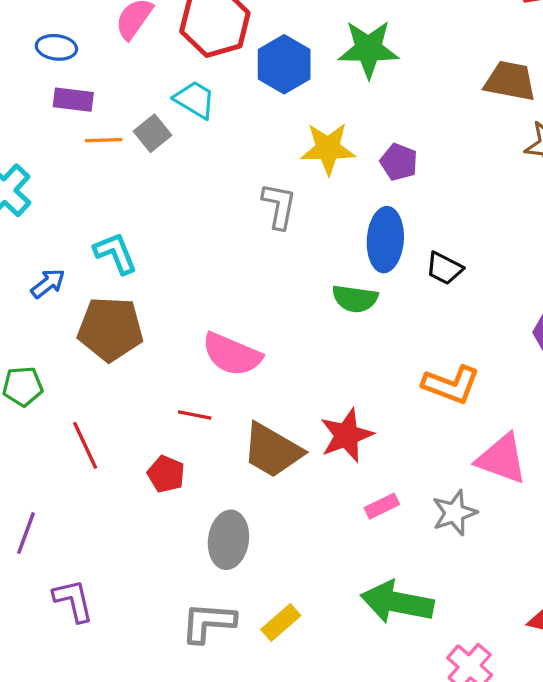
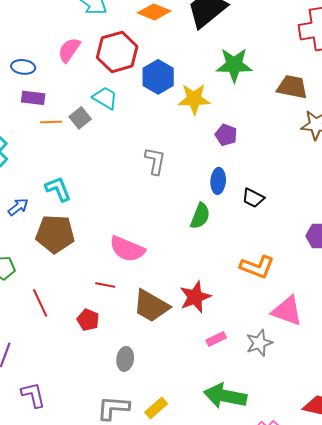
green star: (368, 49) -> (234, 65), moved
yellow star: (328, 149) -> (194, 99), moved
blue ellipse: (385, 240) -> (218, 181), size x0.7
green semicircle: (355, 299) -> (200, 216), turned -76
gray ellipse: (228, 540) -> (125, 359), size x0.7

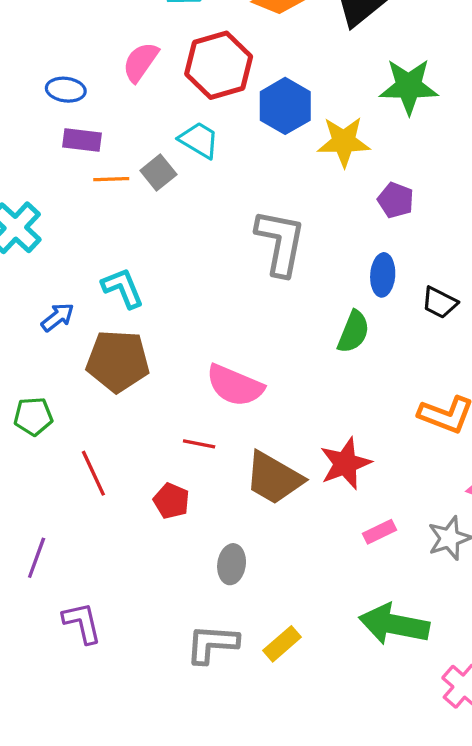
gray L-shape: (155, 161) -> (280, 242), size x1.5

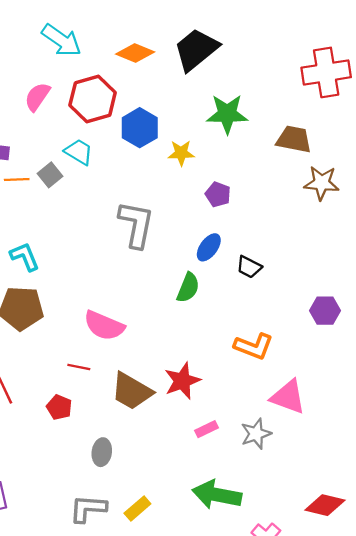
yellow star: (344, 142) -> (181, 153), size x0.7
blue ellipse: (383, 275) -> (209, 247), turned 32

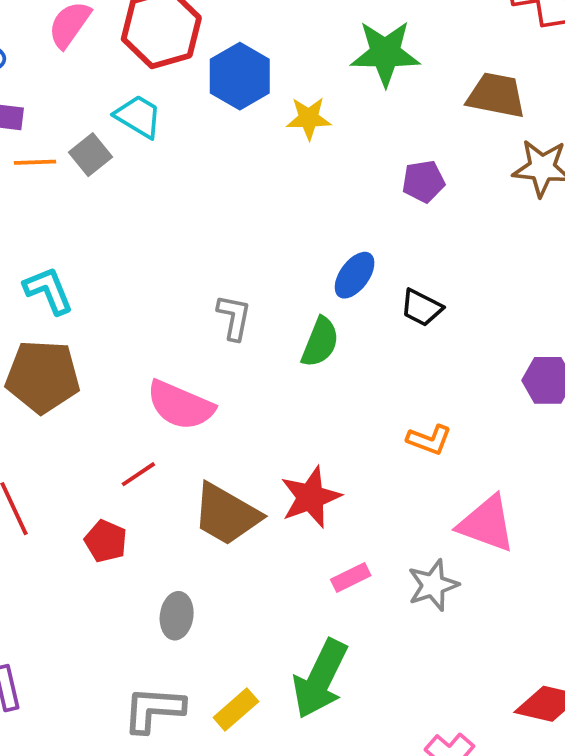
purple pentagon: (218, 194) -> (423, 181), moved, turned -30
gray L-shape: (136, 224) -> (234, 317), moved, size x0.6
orange L-shape: (254, 346) -> (429, 440), size x0.7
red line: (79, 367) -> (138, 474), turned -45
green arrow: (217, 495) -> (320, 679), moved, turned -75

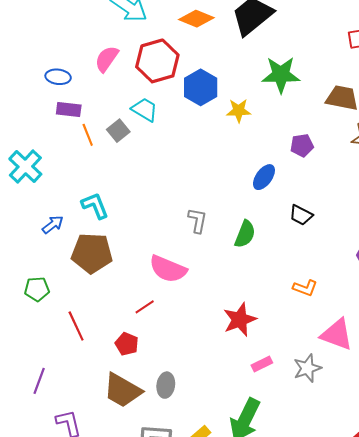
orange line: (35, 162) -> (88, 135), turned 70
blue ellipse: (355, 275) -> (264, 177), moved
brown trapezoid: (226, 514) -> (122, 390), moved

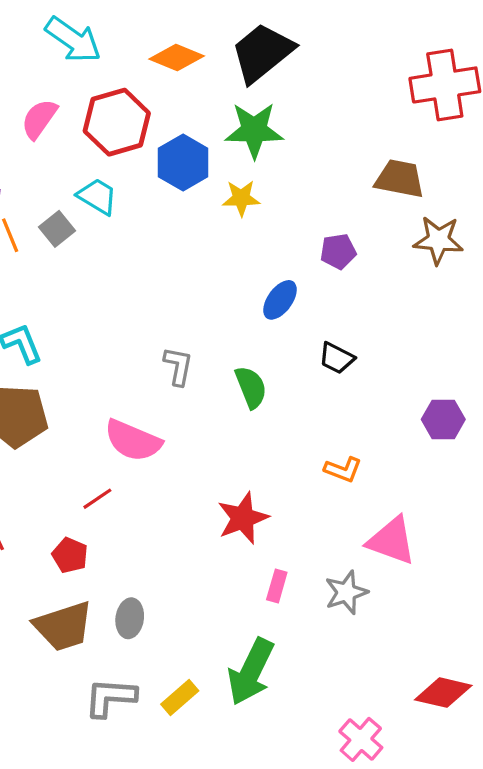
green star: (281, 75) -> (254, 130), moved
green semicircle: (245, 234) -> (251, 387), turned -44
pink rectangle: (262, 364) -> (277, 586), turned -48
brown trapezoid: (122, 390) -> (63, 626), turned -48

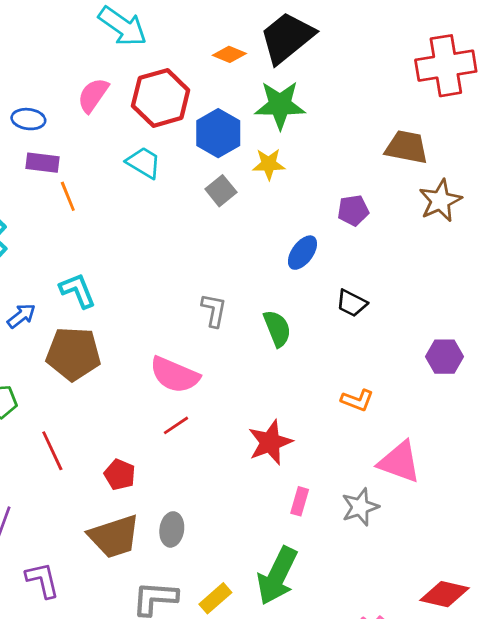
orange diamond: (177, 57) -> (229, 54), moved, size x0.7
gray square: (57, 229) -> (221, 191), moved
brown star: (438, 240) -> (440, 201), turned -30
red line: (97, 499) -> (176, 425), moved

